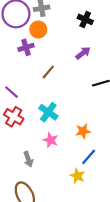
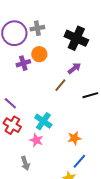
black cross: (85, 19) -> (76, 38), size x1.6
orange circle: (38, 30) -> (39, 54), moved
brown line: (48, 72) -> (60, 85), moved
pink star: (51, 140) -> (36, 140), moved

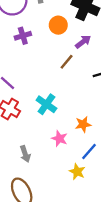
orange circle: (39, 54) -> (58, 25), moved
pink star: (36, 140) -> (59, 139), moved

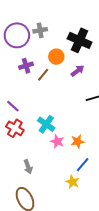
brown line: (67, 62) -> (43, 75), moved
pink star: (59, 139) -> (57, 141), moved

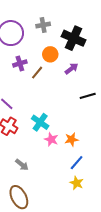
gray cross: (40, 30) -> (43, 25), moved
gray arrow: (28, 167) -> (22, 165), turned -32
yellow star: (72, 182) -> (77, 183), moved

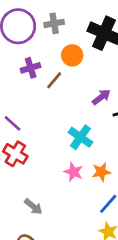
gray cross: (43, 25) -> (54, 23), moved
purple arrow: (72, 69) -> (101, 97), moved
cyan cross: (40, 122) -> (80, 137), moved

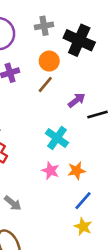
gray cross: (54, 23) -> (44, 26), moved
brown line: (54, 80) -> (45, 85), moved

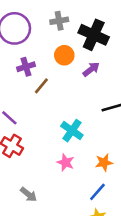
brown line: (45, 85) -> (41, 86), moved
purple arrow: (77, 100) -> (91, 69), moved
orange star: (77, 171) -> (104, 163), moved

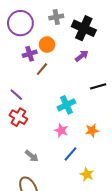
orange circle: (64, 55) -> (47, 45), moved
cyan cross: (72, 131) -> (66, 105), turned 30
blue line: (97, 192) -> (71, 154), moved

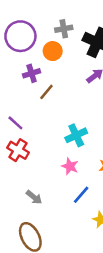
orange circle: (47, 45) -> (53, 51), moved

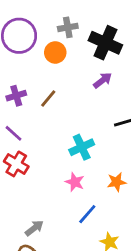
purple cross: (32, 73) -> (16, 96), moved
gray arrow: (34, 197) -> (34, 228), moved, turned -77

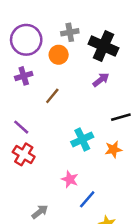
purple cross: (16, 96) -> (24, 76), moved
pink star: (75, 182) -> (70, 179), moved
orange star: (117, 182) -> (113, 149), moved

